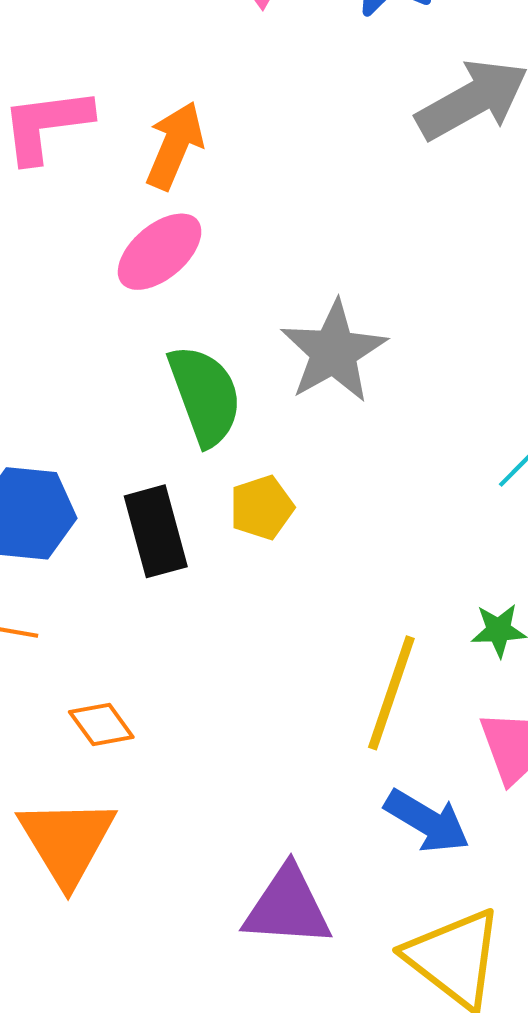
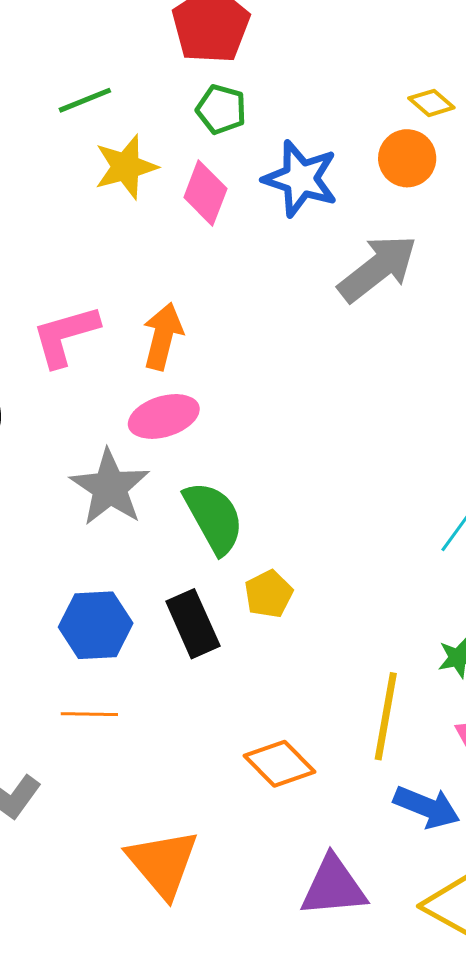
pink ellipse: (160, 252) -> (164, 416), turned 32
gray star: (334, 352) -> (110, 487), moved
orange diamond: (101, 724) -> (279, 764), moved, size x1.4

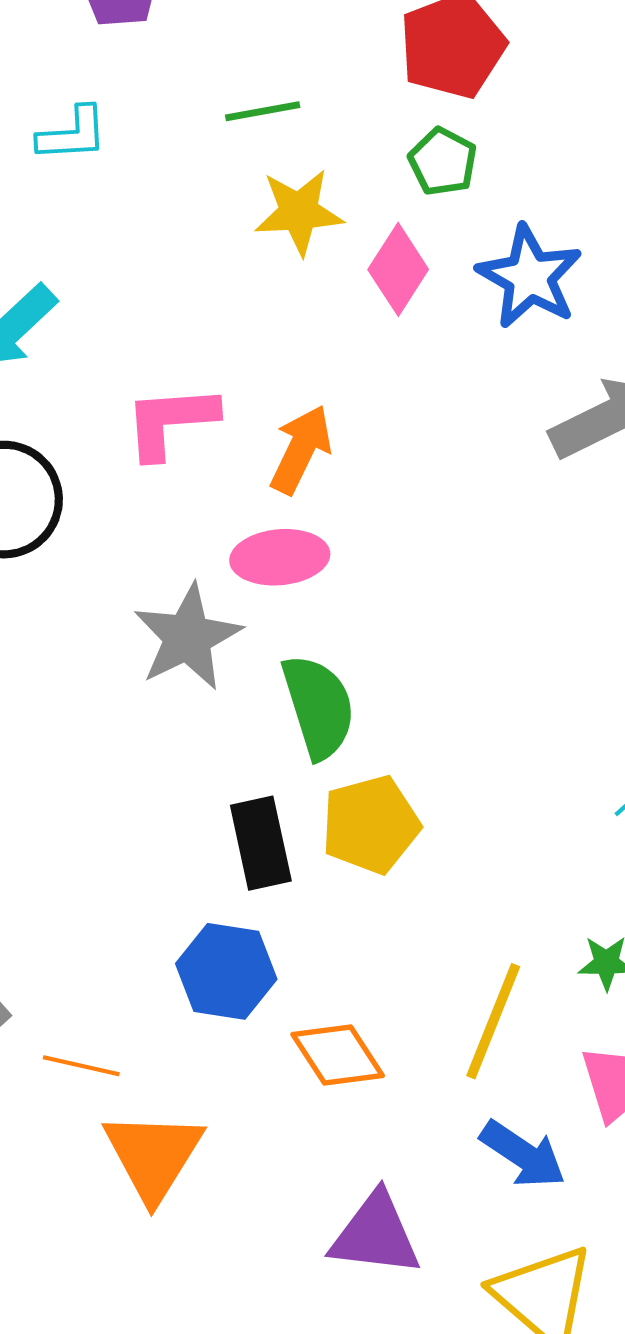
yellow pentagon: (269, 594) -> (371, 825), size x1.5
blue hexagon: (96, 625) -> (226, 971), moved
orange line: (89, 714) -> (81, 1066), moved

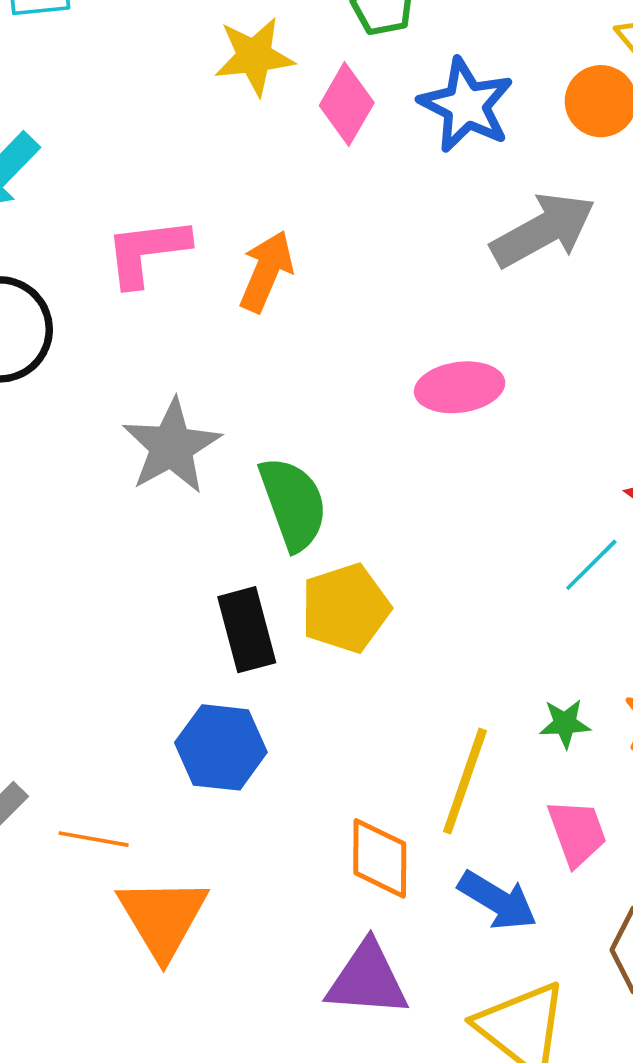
pink ellipse: (280, 557) -> (460, 387), moved
orange diamond: (338, 1055) -> (380, 858), moved, turned 36

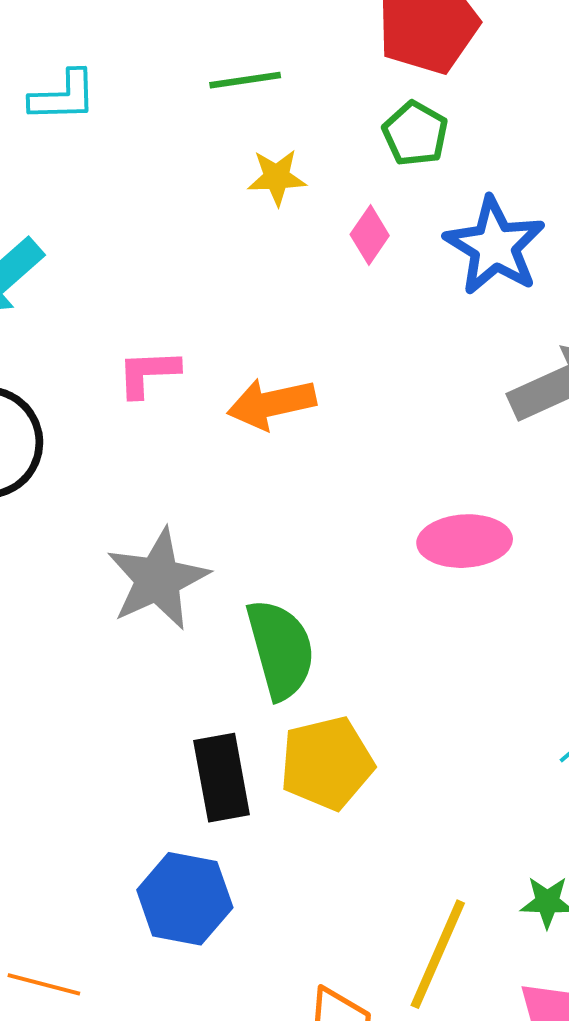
yellow star: (254, 56) -> (277, 177), size x0.7
pink diamond: (347, 104) -> (370, 235), size x0.7
pink L-shape: (147, 252) -> (148, 373), size x0.7
orange arrow: (266, 271) -> (272, 404), turned -130

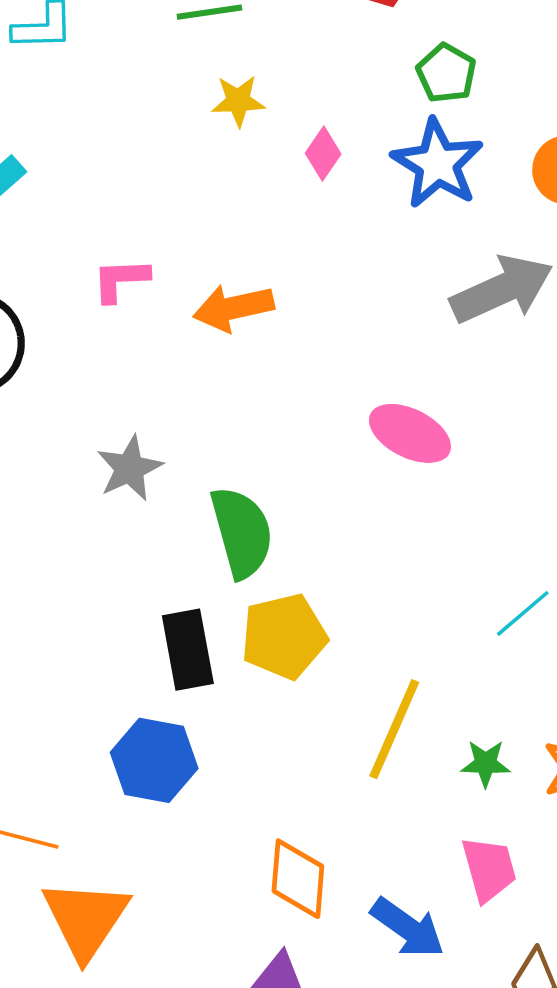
green pentagon: (415, 134) -> (446, 73), moved
pink ellipse: (465, 541) -> (410, 433), turned 30
gray star: (158, 579) -> (130, 468), size x0.7
yellow line: (438, 954) -> (394, 729), moved

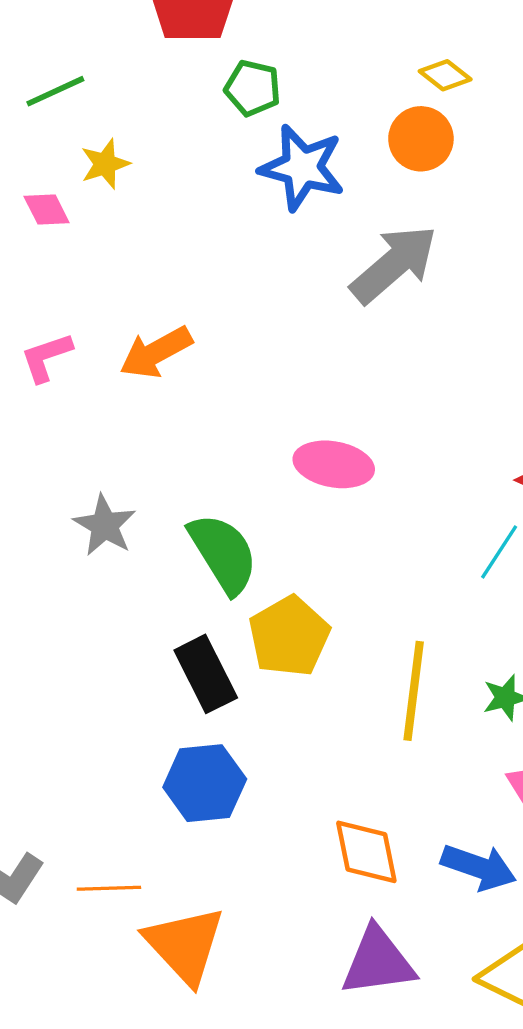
green pentagon: (446, 73) -> (253, 88), moved
pink diamond: (323, 154) -> (47, 209), moved, turned -45
pink ellipse: (410, 433) -> (334, 464), moved

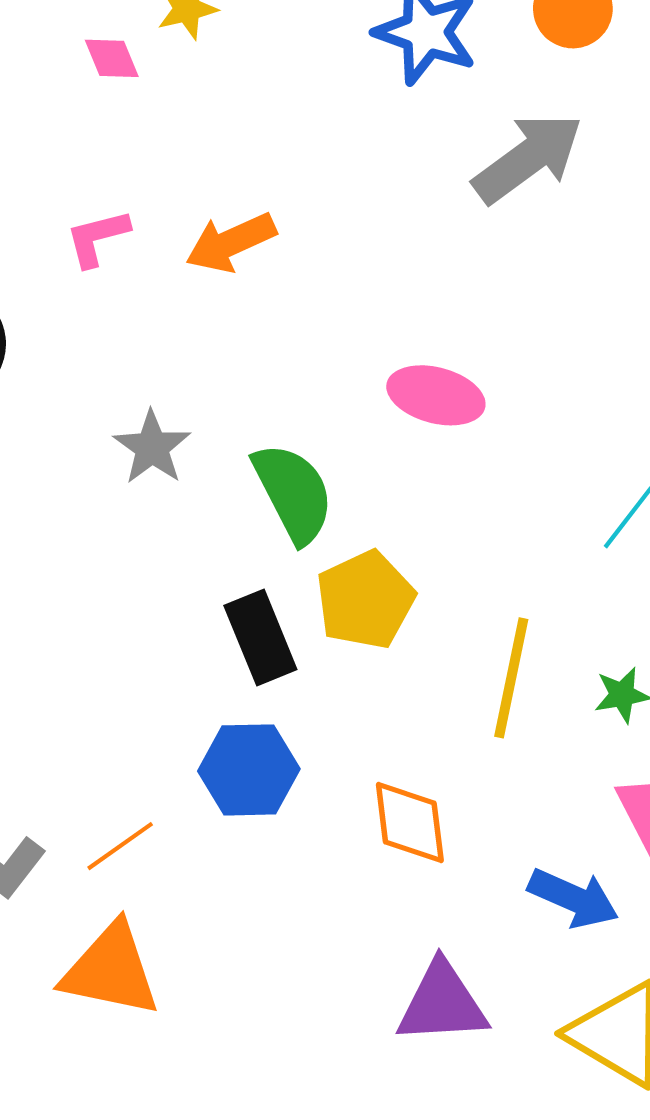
orange diamond: (366, 852) -> (410, 822), moved
orange line: (109, 888) -> (120, 846), moved, turned -38
orange triangle: (185, 945) -> (111, 970), moved, turned -40

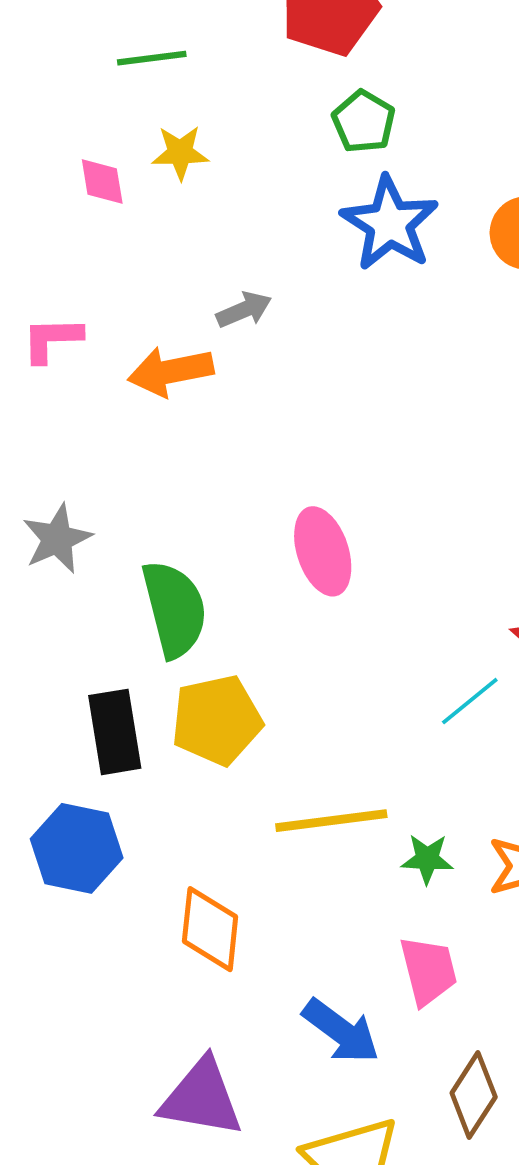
gray arrow: (528, 158) -> (244, 310), moved, size x0.5
pink ellipse: (436, 395) -> (323, 551), turned 44
yellow line: (511, 678) -> (331, 821), turned 58

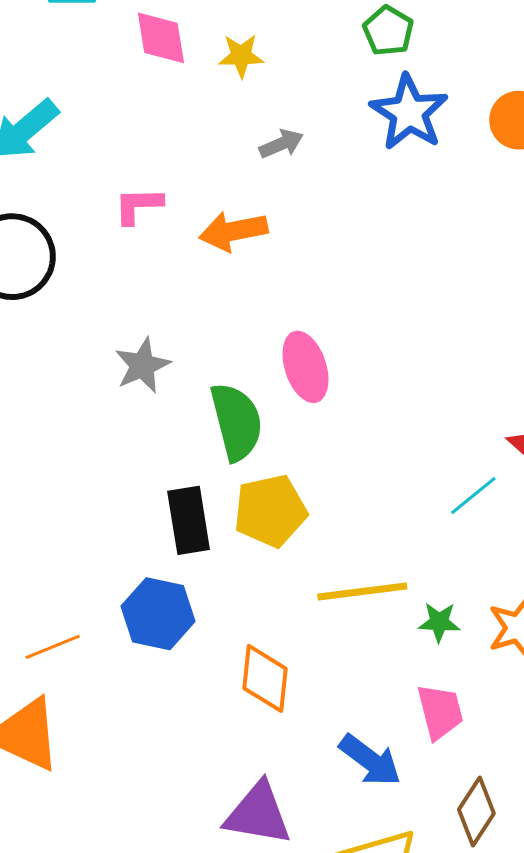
pink diamond: (102, 181) -> (161, 38), moved, size x1.4
gray arrow: (244, 310) -> (281, 144), moved
pink ellipse: (323, 551) -> (305, 367), moved

